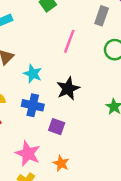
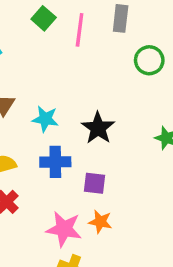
pink line: (69, 41) -> (80, 30), moved
orange star: (61, 163) -> (100, 222), moved

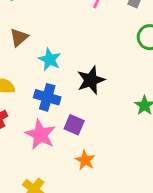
orange star: (100, 222) -> (85, 160), moved
pink star: (64, 229) -> (40, 135), moved

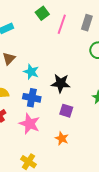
black star: (91, 80) -> (61, 83), turned 30
purple square: (74, 125) -> (66, 111), moved

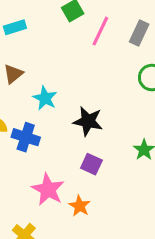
blue cross: (32, 98) -> (26, 137), moved
pink star: (29, 124) -> (48, 190), moved

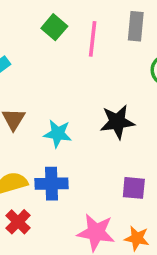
black star: (88, 121) -> (117, 122), moved

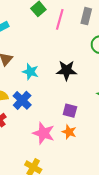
blue cross: (52, 184) -> (22, 100), turned 36
orange star: (137, 238) -> (69, 132), moved

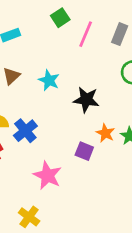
cyan star: (30, 72) -> (49, 80), moved
orange star: (69, 132) -> (105, 133), moved

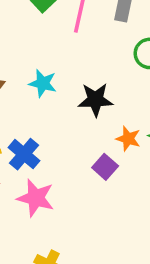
purple square: (84, 151) -> (105, 167), turned 30
pink star: (47, 175) -> (36, 198), moved

